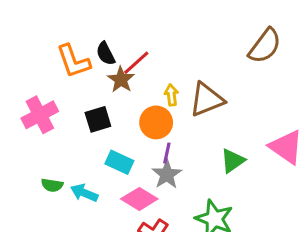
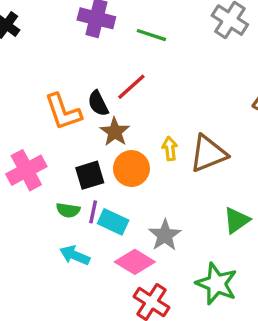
red line: (136, 63) -> (131, 87), moved
orange circle: (156, 122) -> (131, 169), moved
purple line: (167, 153) -> (93, 212), moved
green semicircle: (52, 185) -> (68, 210), moved

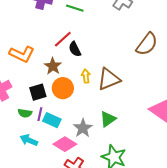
black semicircle: (98, 103) -> (75, 49), moved
orange L-shape: (63, 112) -> (22, 54), turned -45
green triangle: (237, 220) -> (108, 119), moved

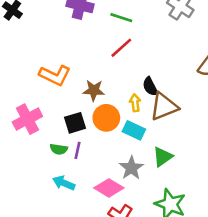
red line: (63, 39) -> (121, 48), moved
black semicircle: (75, 49) -> (150, 87), moved
brown star: (53, 66) -> (94, 90), turned -30
cyan rectangle: (52, 120) -> (134, 130), moved

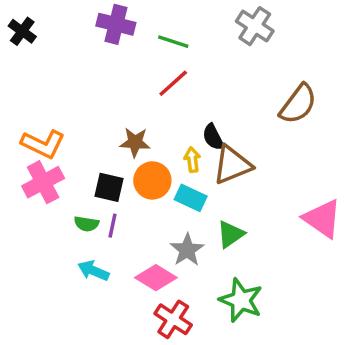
orange L-shape: (55, 75) -> (43, 144), moved
black square: (75, 123) -> (109, 187), turned 30

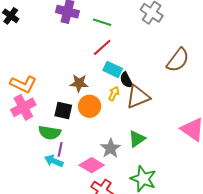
yellow arrow: (192, 160) -> (114, 94), turned 32
cyan rectangle: (191, 198) -> (113, 69), moved
green semicircle: (86, 224) -> (50, 133), size x1.5
purple line: (112, 226) -> (60, 149), moved

